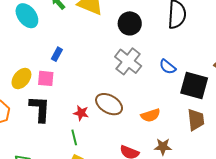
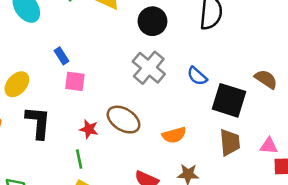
blue rectangle: (57, 54) -> (61, 56), turned -64
pink square: (46, 78) -> (75, 81), moved

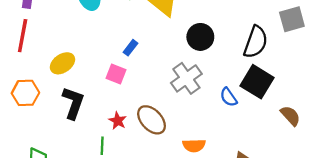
blue rectangle: (61, 56) -> (131, 48), moved, turned 56
black square: (229, 100) -> (257, 82), moved

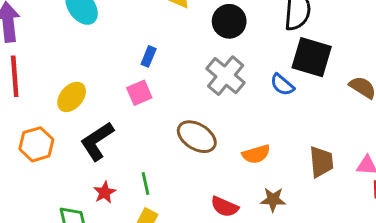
pink square: (116, 74) -> (139, 93), turned -30
black L-shape: (73, 103) -> (97, 141), turned -128
red star: (118, 121) -> (105, 192), moved, turned 30

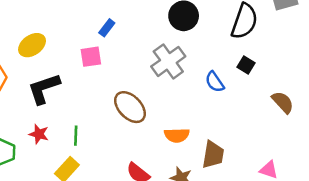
black square: (312, 57) -> (246, 65), size x0.5
brown trapezoid: (321, 162) -> (213, 155), moved
red star: (105, 192) -> (39, 134), turned 30

